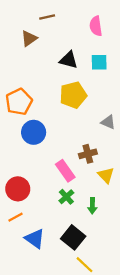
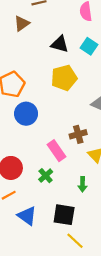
cyan square: (99, 62) -> (89, 46), turned 35
green cross: (66, 197) -> (46, 176), moved
black square: (73, 237) -> (64, 215), turned -30

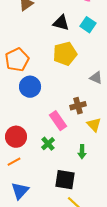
blue triangle: (27, 216) -> (20, 191), moved, turned 36

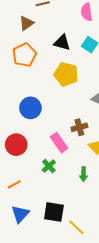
yellow pentagon: (65, 54) -> (66, 74), turned 30
orange pentagon: (17, 60) -> (24, 55), moved
red circle: (16, 137) -> (16, 145), moved
black square: (65, 180) -> (54, 212), moved

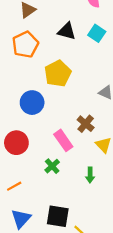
yellow pentagon: (66, 74) -> (58, 74), moved, turned 30
brown cross: (79, 127) -> (86, 124), turned -35

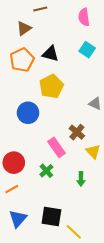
black triangle: (67, 31) -> (50, 54), moved
red circle: (16, 143) -> (14, 163), moved

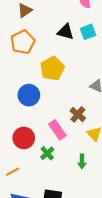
cyan square: (87, 50) -> (88, 32), turned 35
black triangle: (50, 54) -> (66, 32), moved
red circle: (14, 163) -> (24, 138), moved

